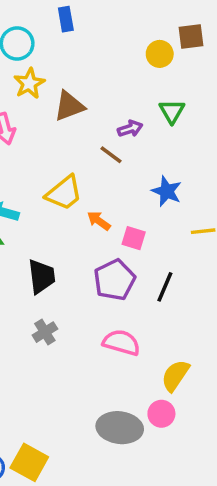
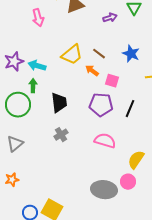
brown line: (111, 155) -> (99, 54), moved
purple pentagon: (114, 280) -> (101, 105), turned 30

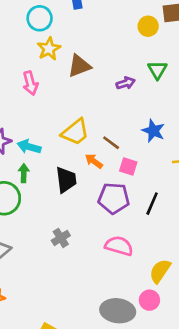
brown line: (99, 54) -> (111, 143), moved
orange arrow: (92, 71) -> (94, 161), moved
black trapezoid: (59, 103) -> (66, 180), moved

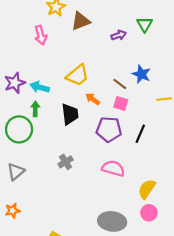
brown line: (111, 143) -> (120, 84), moved
pink circle: (149, 300) -> (149, 213), moved

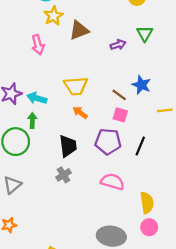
yellow trapezoid: (77, 75) -> (76, 86), turned 35
orange arrow: (93, 99) -> (80, 113), moved
black trapezoid: (70, 114) -> (68, 146), moved
yellow semicircle: (147, 189) -> (147, 203), turned 138

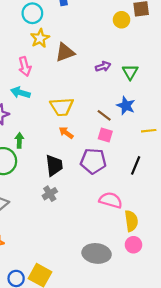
green triangle: (145, 34) -> (130, 72), moved
cyan arrow: (37, 98) -> (20, 93), moved
black line: (140, 146) -> (136, 165), moved
pink semicircle: (112, 182) -> (111, 200), moved

